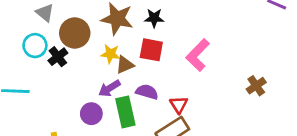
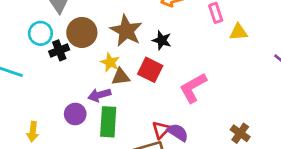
brown cross: (256, 86) -> (240, 133), turned -36
purple semicircle: (147, 92) -> (178, 132), moved

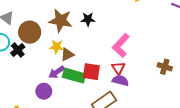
red square: (150, 70) -> (91, 72), moved
green rectangle: (108, 122) -> (74, 76), moved, turned -60
red triangle: (161, 130) -> (118, 68), moved

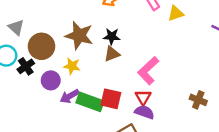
brown triangle: (67, 54) -> (112, 54), moved
purple circle: (44, 91) -> (51, 80), moved

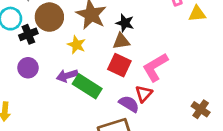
purple circle: (51, 80) -> (28, 68), moved
red square: (111, 99) -> (119, 65), moved
purple semicircle: (144, 112) -> (129, 104), moved

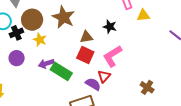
black star: (125, 23) -> (110, 27), moved
yellow star: (77, 45) -> (40, 40), moved

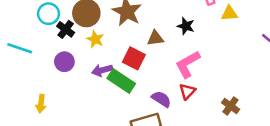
black cross: (16, 33) -> (66, 29), turned -32
red square: (85, 55) -> (134, 58), moved
red triangle: (104, 76) -> (187, 91), moved

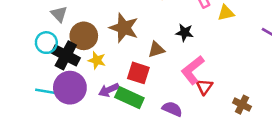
black cross: (66, 29) -> (66, 55), size x1.5
cyan line: (20, 48) -> (48, 92), moved
purple circle: (64, 62) -> (70, 88), size x1.6
red triangle: (187, 91) -> (204, 87), moved

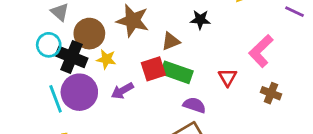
pink L-shape: (193, 70) -> (261, 51), moved
red square: (138, 73) -> (153, 69), turned -30
cyan line: (48, 92) -> (56, 99), turned 65
green rectangle: (129, 98) -> (177, 72), moved

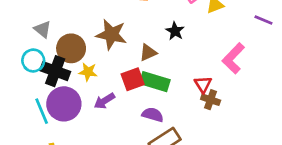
black star: (200, 20) -> (175, 31), turned 30
brown cross: (271, 93) -> (211, 100), moved
purple semicircle: (194, 105) -> (153, 115), moved

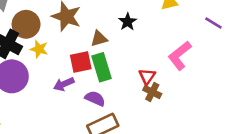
green rectangle: (155, 82) -> (102, 67), turned 48
purple arrow: (104, 101) -> (64, 84), moved

